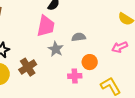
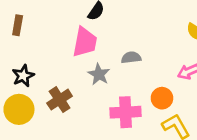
orange circle: (90, 62) -> (162, 98), moved
pink cross: (75, 76) -> (126, 112), size x1.5

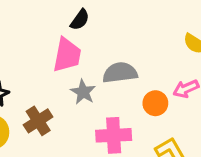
gray semicircle: (131, 57) -> (120, 73), size x1.5
orange circle: (162, 98) -> (155, 103), moved

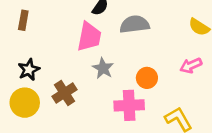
gray semicircle: (120, 73) -> (135, 24), moved
orange circle: (155, 103) -> (147, 78), moved

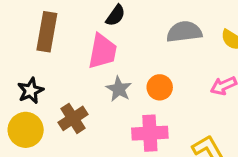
brown rectangle: (23, 20) -> (47, 32), moved, size x1.6
gray semicircle: (135, 24) -> (184, 32), moved
orange circle: (147, 78) -> (160, 87), moved

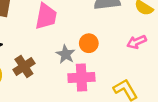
gray star: (119, 89) -> (66, 54), moved

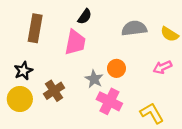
pink cross: (81, 77) -> (109, 101), turned 30

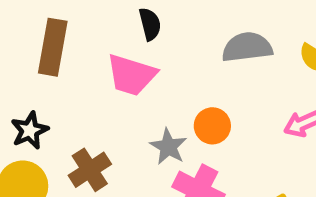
black semicircle: (85, 17) -> (150, 24), turned -49
pink trapezoid: (75, 42) -> (131, 75), turned 96

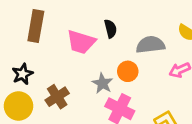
black semicircle: (150, 24) -> (110, 29), moved
gray semicircle: (247, 47) -> (150, 45), moved

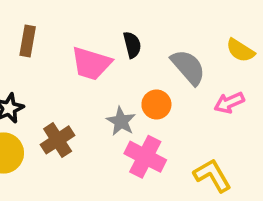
brown rectangle: (36, 26) -> (28, 41), size x0.7
gray semicircle: (150, 45) -> (188, 67), turned 56

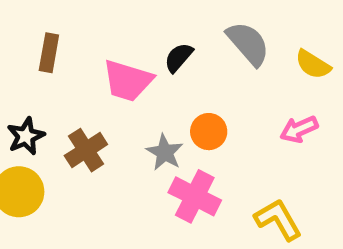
black semicircle: (132, 45) -> (179, 57), turned -125
gray semicircle: (188, 67) -> (248, 44), moved
brown cross: (58, 140) -> (86, 150), moved

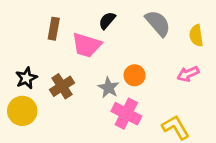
brown rectangle: (49, 53) -> (54, 29), moved
black semicircle: (179, 57) -> (107, 20), moved
yellow semicircle: (313, 64) -> (196, 36), turned 50

